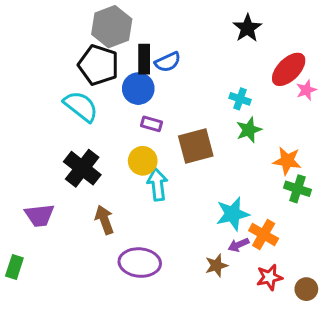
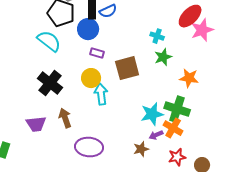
pink star: (306, 90) -> (202, 30), size x1.6
green cross: (297, 189) -> (177, 109), moved, size x1.4
purple trapezoid: (39, 215) -> (36, 124), moved

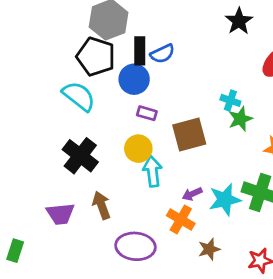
cyan cross: (157, 36) -> (230, 100), moved
orange cross: (173, 128) -> (181, 219), moved
purple arrow: (156, 135) -> (192, 194), moved

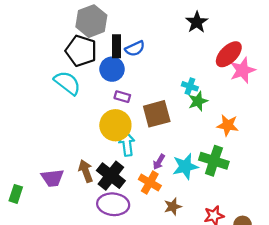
yellow circle: (138, 149) -> (115, 125), size x1.4
black cross: (80, 156) -> (111, 176), moved
purple arrow: (192, 194) -> (159, 162), turned -35
green rectangle: (15, 251) -> (16, 194), moved

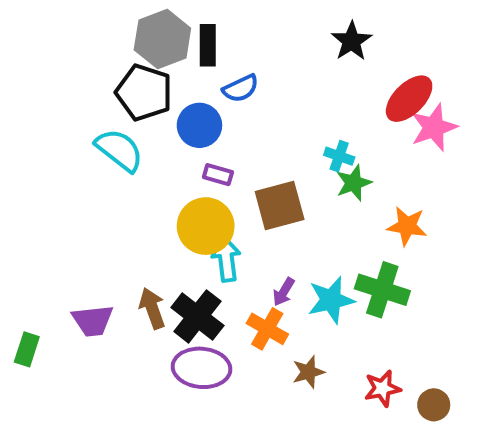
black rectangle: (117, 46) -> (208, 45), moved

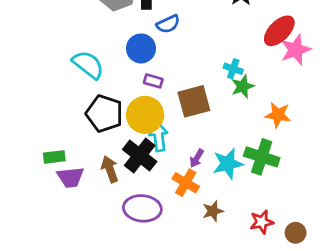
black pentagon: (144, 92) -> (104, 114), moved
black cross: (197, 316) -> (140, 156), moved
green rectangle: (27, 349) -> (54, 157), moved, turned 65

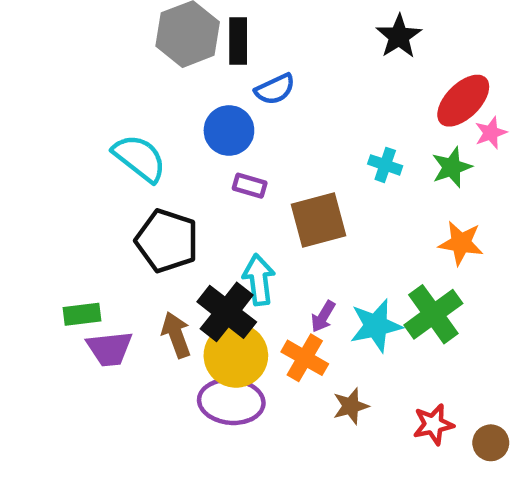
pink star: (296, 50) -> (491, 133), size x0.6
green star: (243, 86) -> (452, 167), moved
yellow circle: (145, 115) -> (236, 356), moved
green cross: (262, 157) -> (433, 314), turned 36

